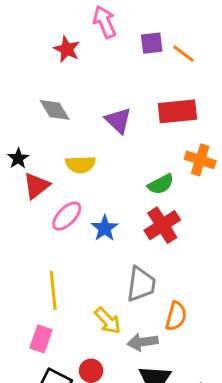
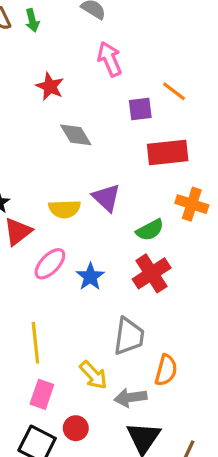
pink arrow: (105, 22) -> (110, 59), moved
purple square: (152, 43) -> (140, 109), moved
gray diamond: (55, 110) -> (76, 135), moved
purple triangle: (118, 120) -> (106, 198), moved
pink rectangle: (41, 339) -> (42, 394), moved

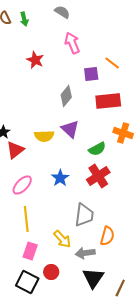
gray diamond: (76, 135) -> (66, 96), moved, turned 70
pink ellipse: (50, 264) -> (22, 185), moved

